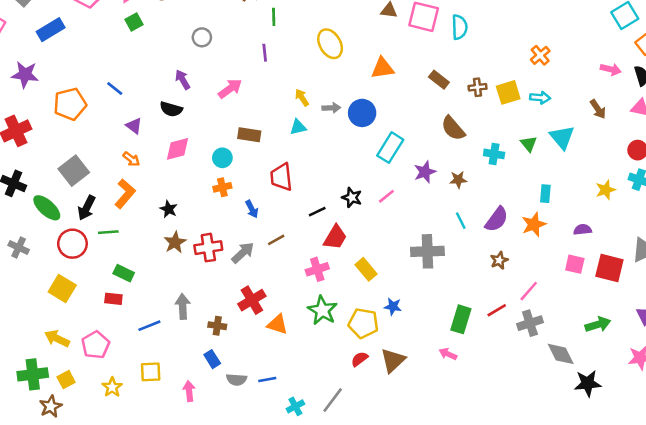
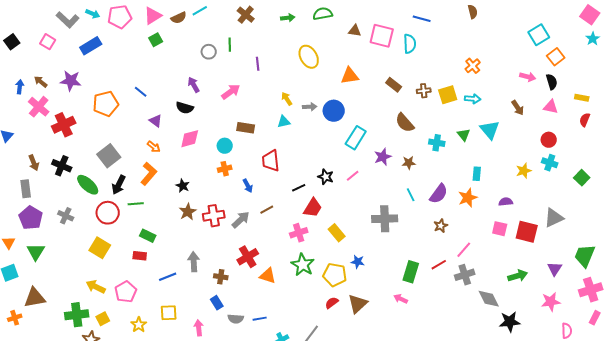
green line: (274, 17) -> (230, 45), moved

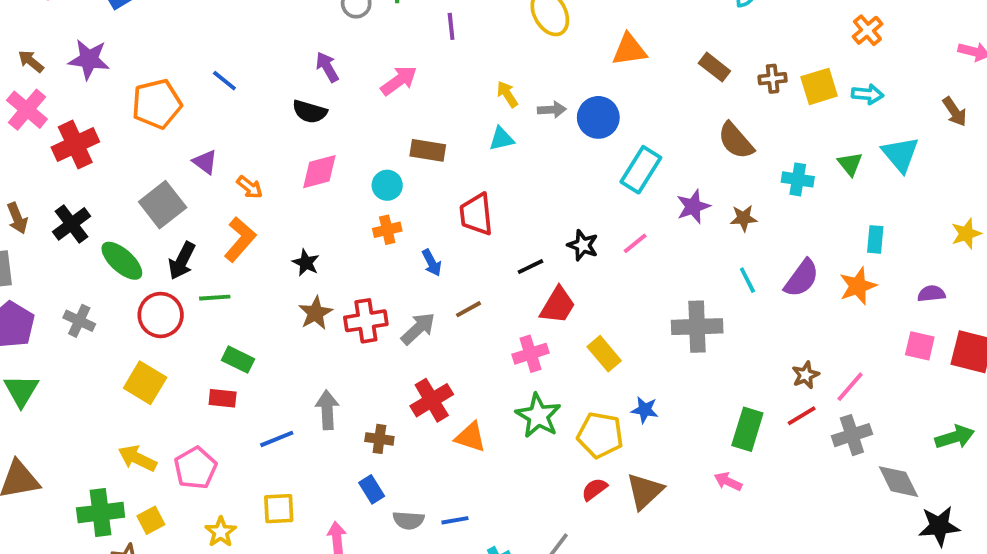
purple triangle: (156, 121) -> (205, 162), moved
black cross: (62, 166) -> (71, 224), turned 30
brown star: (441, 226) -> (806, 375), moved

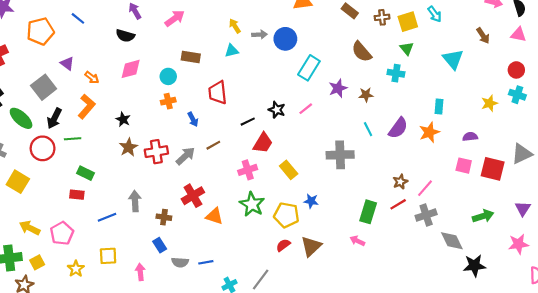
cyan arrow: (867, 94) -> (435, 14), moved, turned 49
green triangle: (850, 164) -> (407, 48), moved
yellow square: (145, 383) -> (18, 182), moved

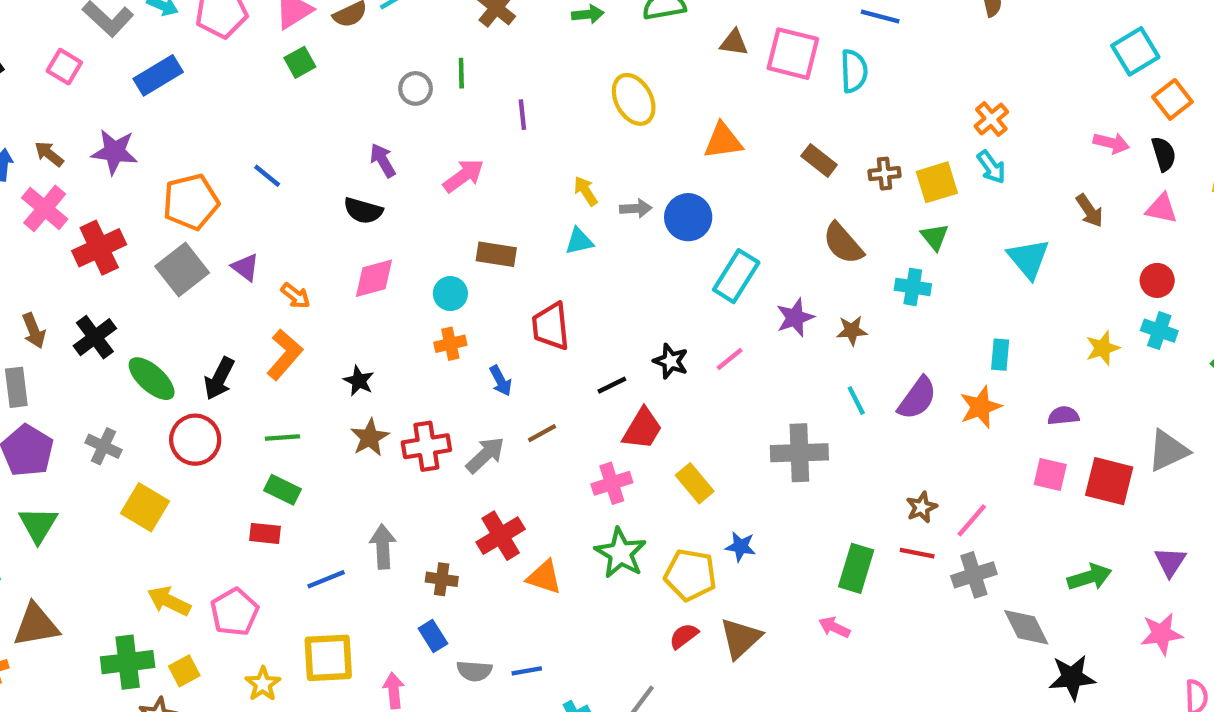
gray square: (44, 87) -> (182, 270), moved
green line: (73, 139) -> (282, 437), moved
red line: (398, 204) -> (917, 553), turned 42
yellow square: (108, 256) -> (328, 658), size x1.4

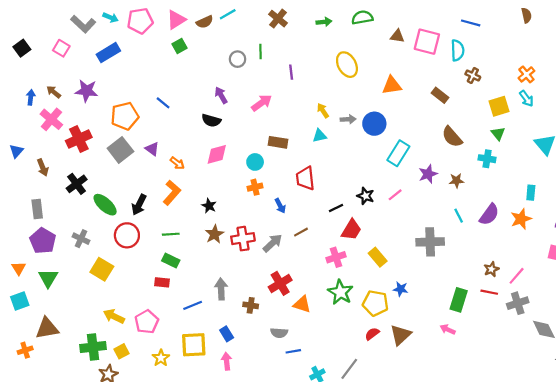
brown cross: (884, 174) -> (473, 76), moved, turned 32
brown arrow: (34, 331) -> (43, 167), moved
blue rectangle: (433, 636) -> (227, 334), moved
gray semicircle: (474, 671) -> (279, 333), moved

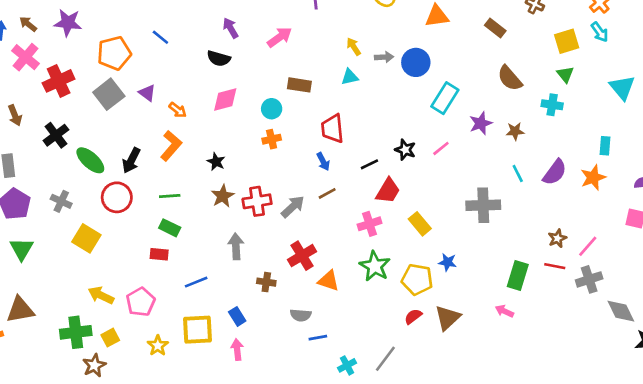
blue arrow: (280, 206) -> (323, 162), moved
gray arrow: (221, 289) -> (236, 246), moved

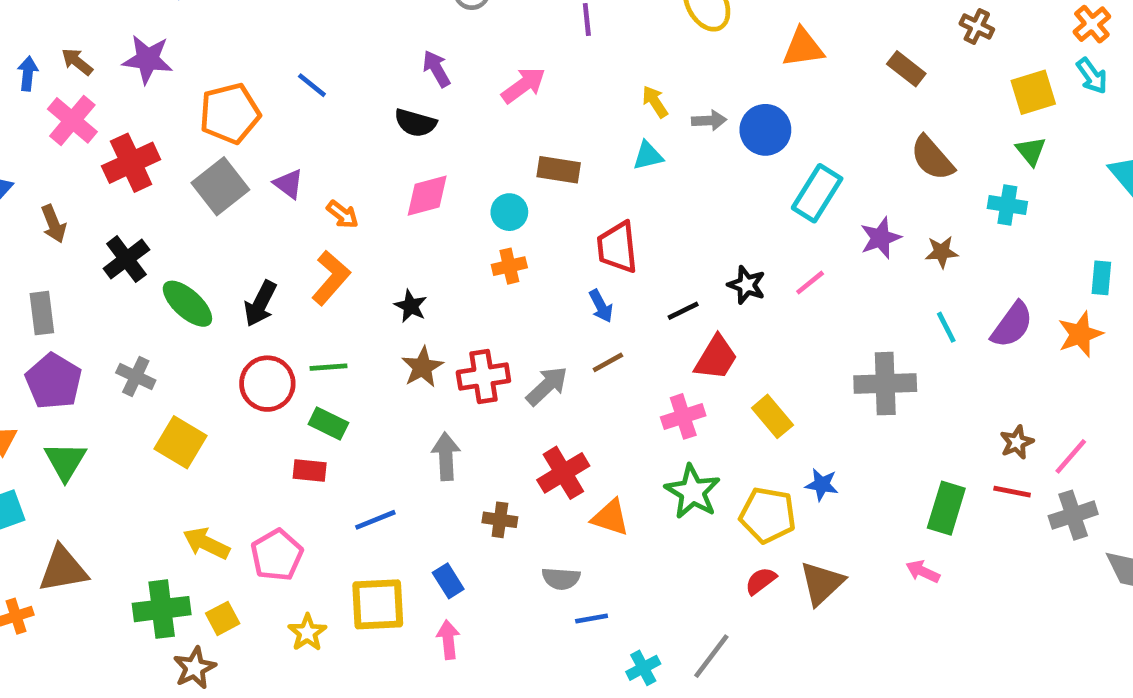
red circle: (117, 197) -> (267, 384), moved

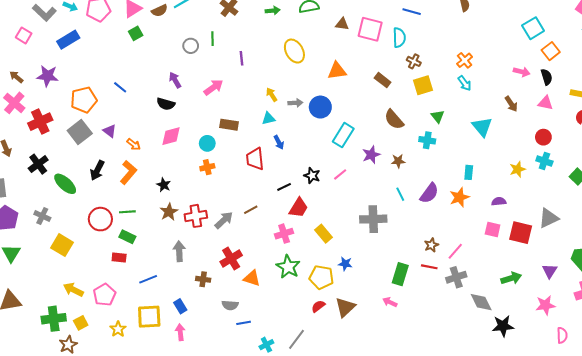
yellow square: (1033, 92) -> (423, 85), moved
black arrow: (260, 304) -> (97, 170), moved
blue arrow: (601, 306) -> (279, 142), moved

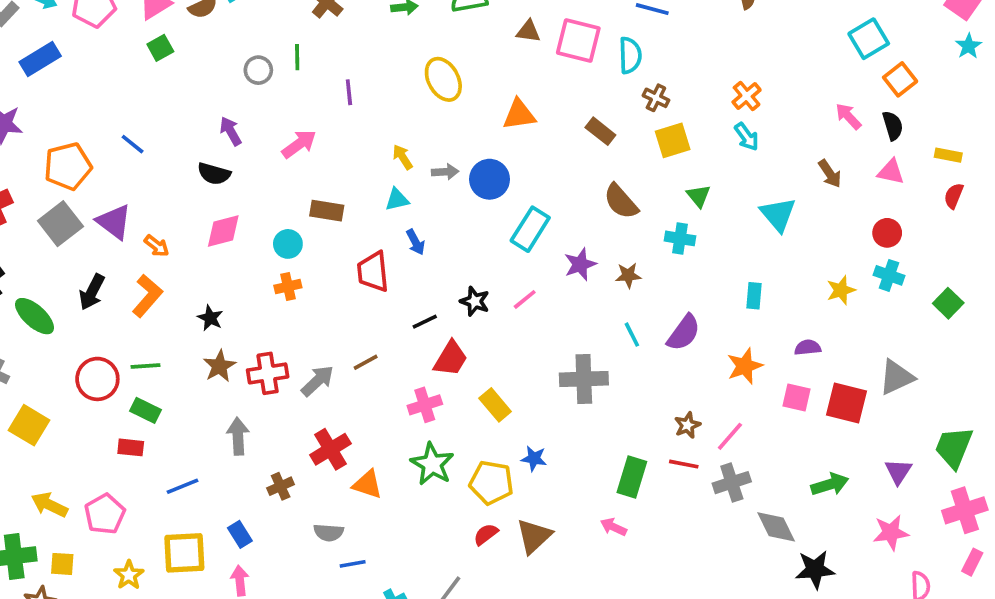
pink arrow: (522, 72) -> (848, 116), turned -147
purple triangle: (110, 131) -> (114, 222), size x1.5
orange star: (459, 197) -> (745, 366), moved
brown cross: (203, 279) -> (281, 486), turned -32
yellow square: (81, 323) -> (62, 564), turned 32

